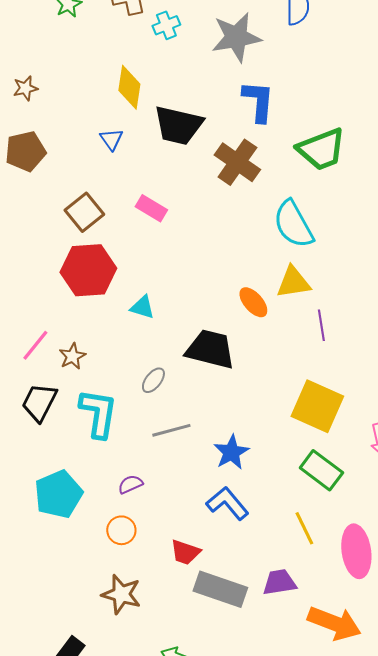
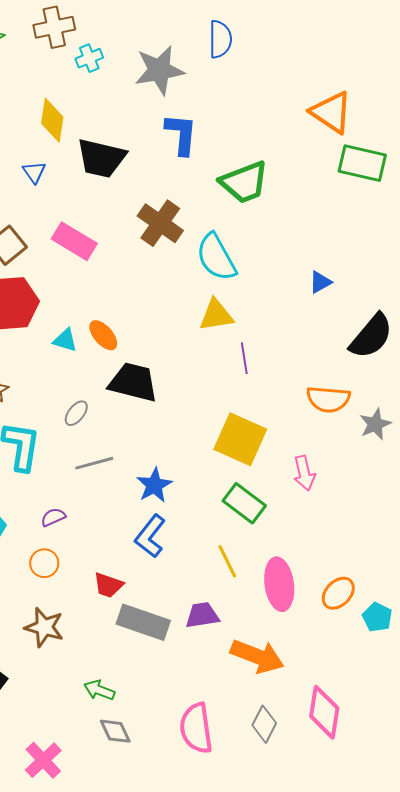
brown cross: (237, 162) -> (160, 223), moved
pink rectangle: (151, 208) -> (74, 241), size x1.4
orange ellipse: (253, 302) -> (103, 335), moved
blue L-shape: (227, 503) -> (150, 536), turned -102

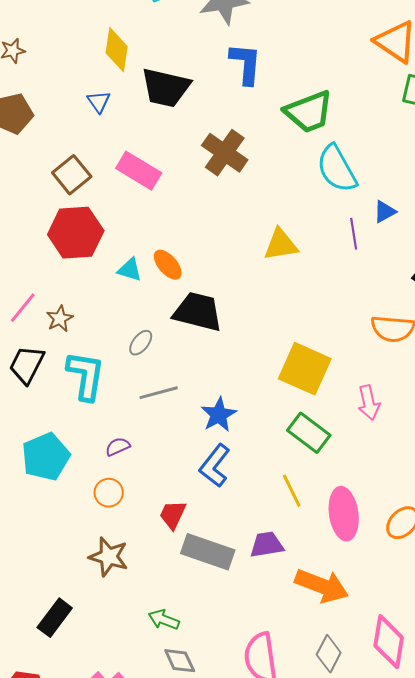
cyan semicircle: (216, 257) -> (337, 169), moved
purple line: (244, 358) -> (354, 234), moved
red trapezoid: (108, 585) -> (173, 515), turned 96

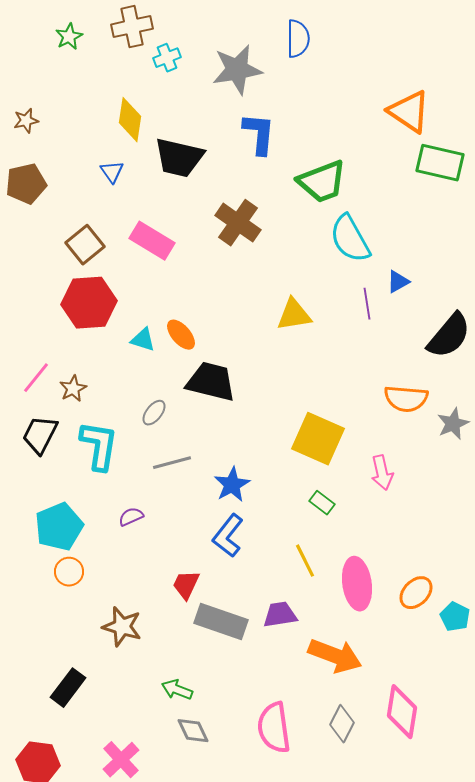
green rectangle: (309, 433) -> (322, 503), size x0.6
orange circle: (109, 493) -> (69, 572), moved

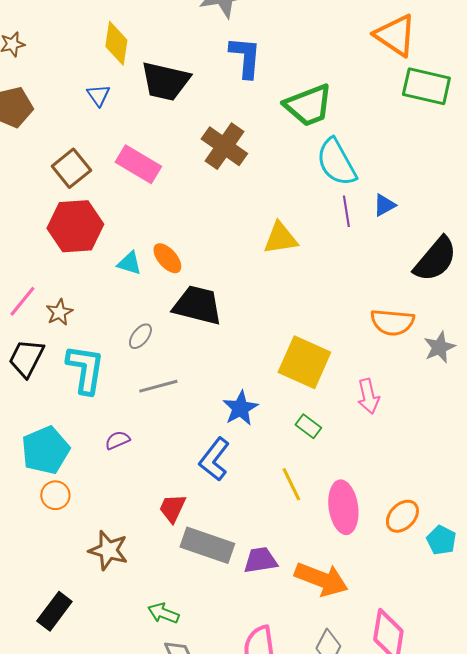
purple line: (367, 304) -> (346, 211), moved
blue star: (232, 485) -> (240, 408), moved
purple trapezoid: (280, 615) -> (260, 560), moved

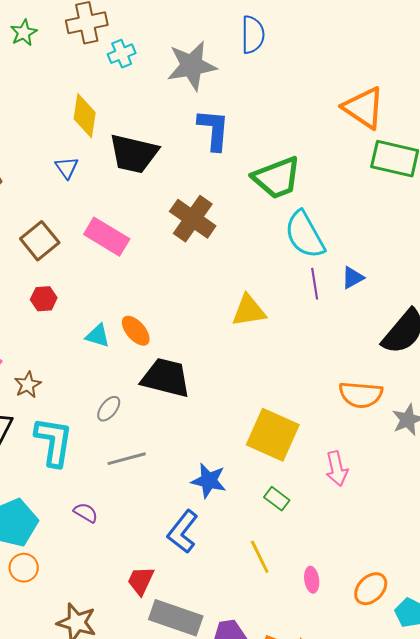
red hexagon: (75, 226) -> (44, 299), size x0.5
blue star: (240, 408) -> (209, 481), turned -30
purple semicircle: (117, 440) -> (86, 513), turned 55
pink ellipse: (343, 507) -> (312, 580), size x0.5

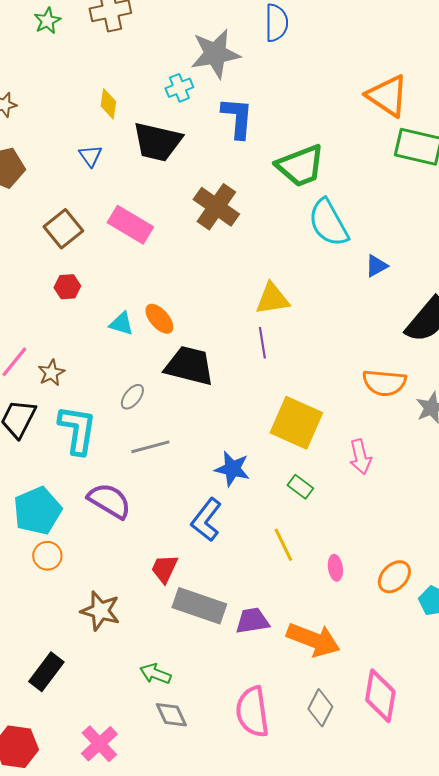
cyan cross: (122, 54) -> (179, 88), moved
yellow diamond: (85, 116) -> (108, 104), size x0.7
purple line: (315, 284) -> (262, 343), moved
purple semicircle: (86, 513) -> (109, 501), size x1.8

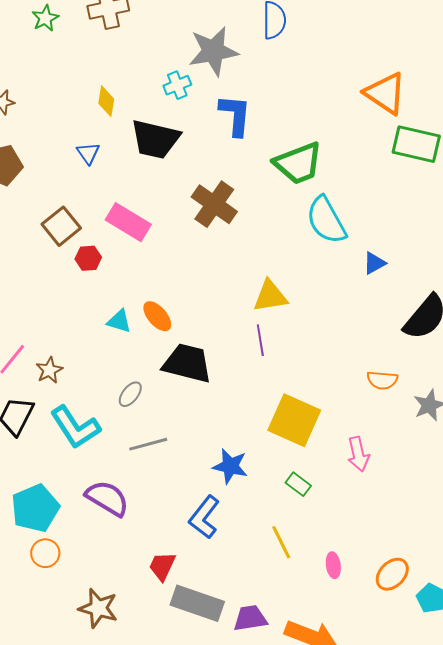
red hexagon: (67, 287) -> (88, 258), moved
orange semicircle: (384, 383) -> (382, 380), size x0.7
cyan L-shape: (77, 430) -> (75, 427), turned 138

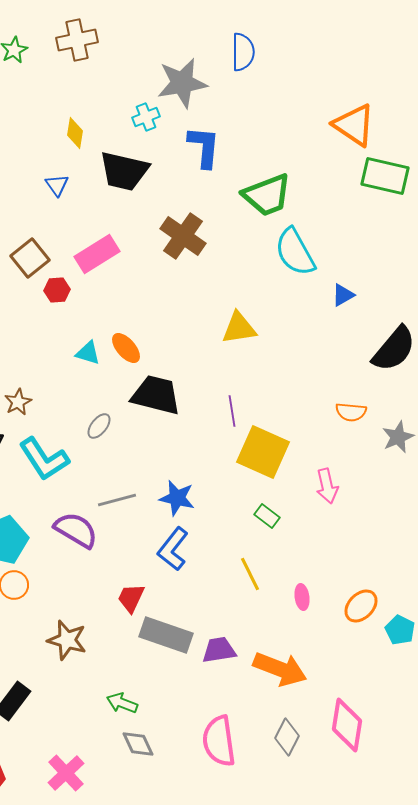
pink rectangle: (128, 222) -> (97, 254), turned -63
purple line: (260, 340) -> (232, 411), moved
gray line: (148, 444) -> (117, 500), moved
blue star: (230, 466) -> (177, 498), moved

